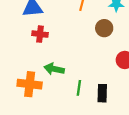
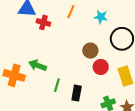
brown circle: (104, 28) -> (90, 51), moved
red cross: (40, 34) -> (43, 22), moved

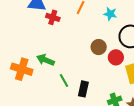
red circle: (101, 67) -> (116, 57), moved
green line: (57, 85) -> (64, 80), turned -48

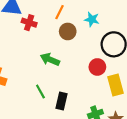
brown circle: (99, 47) -> (68, 31), moved
green arrow: (45, 60) -> (50, 59), moved

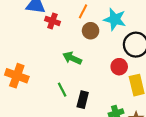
cyan star: (92, 19) -> (115, 19), size x1.5

